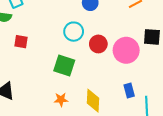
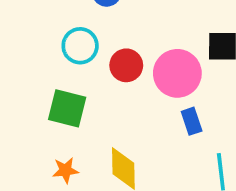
blue rectangle: (129, 90) -> (192, 121), moved

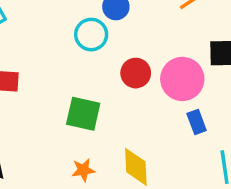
cyan circle: (80, 46) -> (91, 35), moved

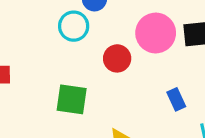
pink circle: (182, 79) -> (156, 33), moved

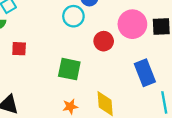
blue rectangle: (176, 99) -> (145, 73), size x1.6

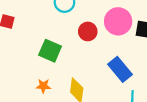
blue rectangle: (145, 73) -> (120, 69), turned -30

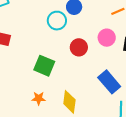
pink circle: (118, 21) -> (107, 38), size x0.7

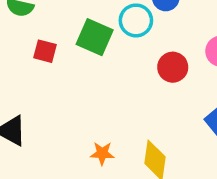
green square: (44, 66) -> (95, 37), moved

